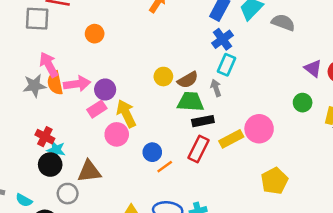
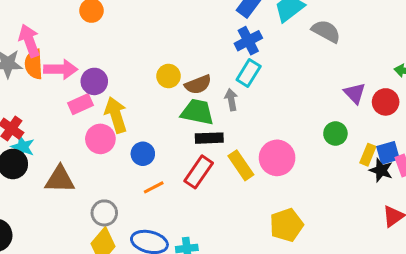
yellow rectangle: (231, 139) -> (241, 165), turned 75
blue circle: (152, 152) -> (143, 154), moved
gray circle: (68, 194) -> (104, 213), moved

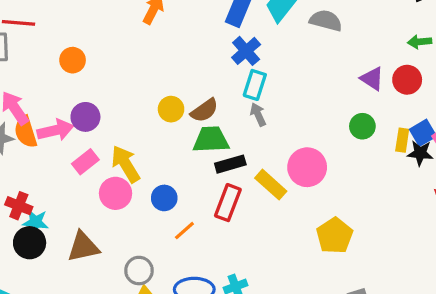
purple circle: (94, 81) -> (85, 117), moved
gray arrow: (231, 100) -> (258, 114), moved

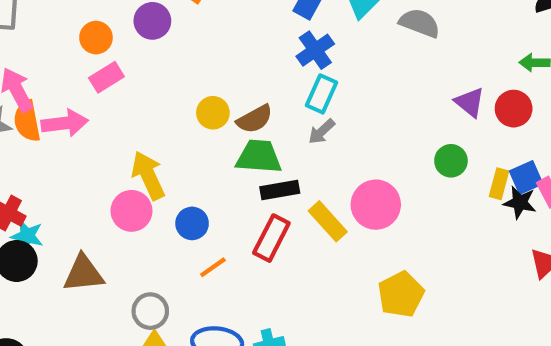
gray arrow: (258, 114) -> (321, 132), turned -115
purple circle: (85, 117) -> (152, 21), moved
pink rectangle: (85, 162) -> (106, 77), moved

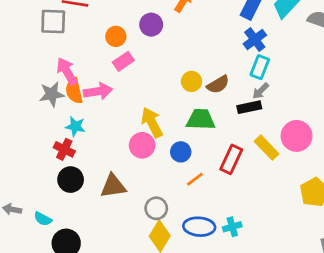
green trapezoid: (259, 157) -> (201, 119), moved
black rectangle: (280, 190) -> (249, 107), moved
cyan star: (27, 236) -> (75, 126), moved

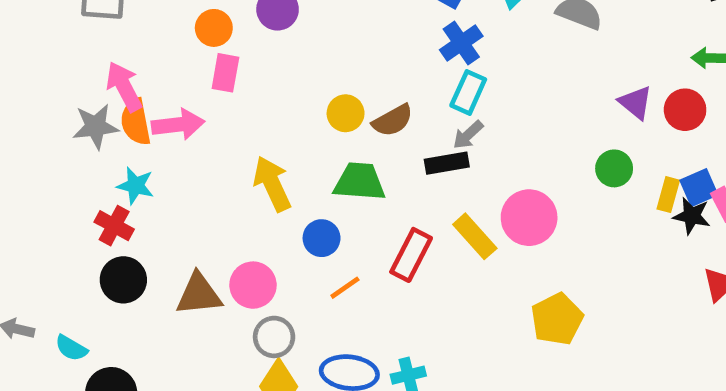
pink rectangle: (123, 61) -> (225, 73), turned -48
pink circle: (142, 145) -> (253, 285), moved

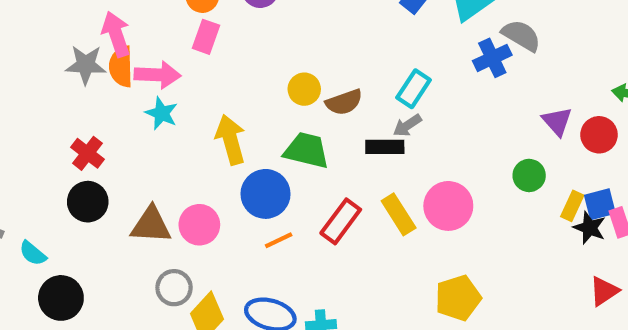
blue cross: (461, 43) -> (492, 58), moved
cyan star: (135, 186) -> (161, 113), moved
blue circle: (322, 238) -> (265, 194), size x1.5
gray circle: (274, 337) -> (174, 288), moved

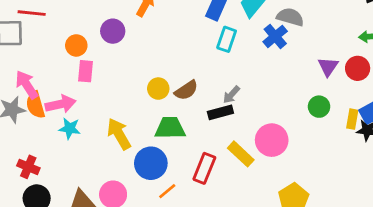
cyan rectangle: (414, 89) -> (227, 39), moved
purple triangle: (557, 121) -> (328, 67), turned 30

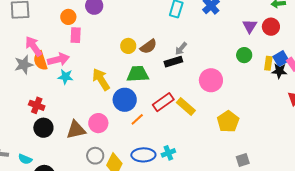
yellow rectangle: (241, 154) -> (186, 106), moved
red rectangle: (204, 168) -> (163, 102), turned 35

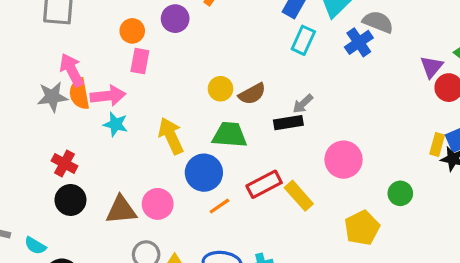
purple triangle: (250, 26) -> (432, 67), moved
green circle: (244, 55) -> (400, 193), moved

